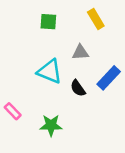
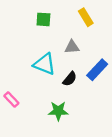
black semicircle: (78, 88) -> (70, 79), turned -105
green star: (51, 125) -> (58, 111), moved

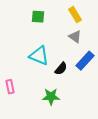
gray triangle: (72, 47) -> (75, 37), moved, turned 40
pink rectangle: (11, 100) -> (10, 87), turned 32

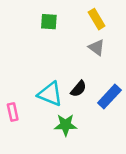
cyan triangle: (39, 56) -> (50, 94), moved
blue rectangle: (85, 61) -> (109, 96), moved

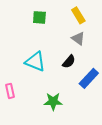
black semicircle: (78, 89) -> (69, 62), moved
cyan triangle: (50, 94) -> (35, 62), moved

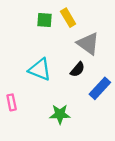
yellow rectangle: (78, 15) -> (68, 18), moved
gray triangle: (78, 38) -> (88, 44), size x1.5

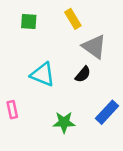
green square: (45, 20) -> (29, 21), moved
blue rectangle: (100, 88) -> (107, 112), moved

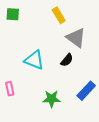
green square: (29, 21) -> (13, 14), moved

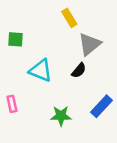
green square: (13, 14) -> (15, 39), moved
gray triangle: (76, 38) -> (90, 44), turned 45

